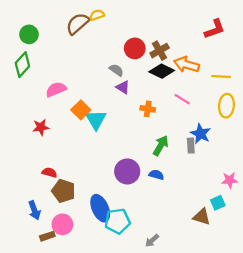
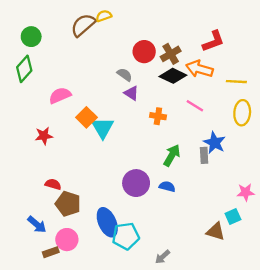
red L-shape: (215, 29) -> (213, 41), moved
blue arrow: (34, 210) -> (37, 225), turned -30

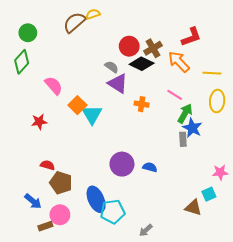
orange arrow: (199, 69) -> (179, 62), turned 30
black diamond: (173, 76) -> (142, 64), moved
purple triangle: (131, 93) -> (118, 83), size x1.5
pink semicircle: (60, 95) -> (54, 85), turned 72
green arrow: (172, 155) -> (185, 113), moved

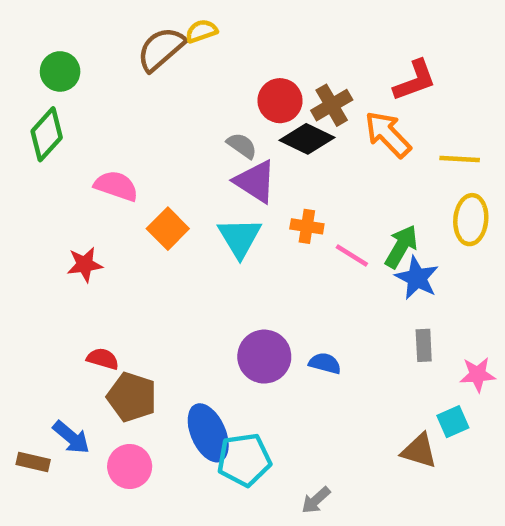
pink semicircle: (54, 85) -> (116, 186), turned -30
pink line: (175, 95) -> (352, 256), moved
cyan triangle: (92, 114) -> (240, 238), moved
gray rectangle: (183, 139) -> (424, 345), moved
brown rectangle: (45, 226) -> (33, 462), moved, turned 32

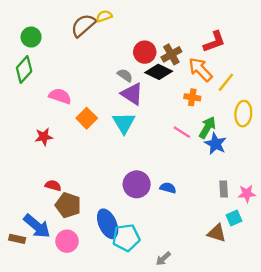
yellow line: (460, 159) -> (226, 82), moved, turned -54
orange cross: (307, 226) -> (192, 97), moved
gray rectangle: (424, 345) -> (224, 189), moved
blue arrow: (71, 437) -> (37, 226), size x1.4

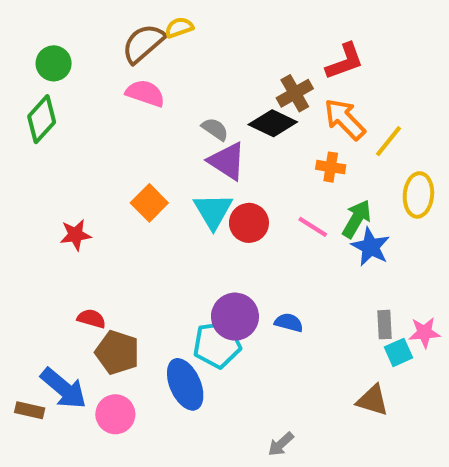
red L-shape: (214, 42) -> (345, 61), moved
red circle: (145, 52) -> (249, 223), moved
pink semicircle: (60, 96) -> (145, 93), moved
cyan square: (234, 218) -> (398, 352), moved
cyan pentagon: (126, 238) -> (217, 344), moved

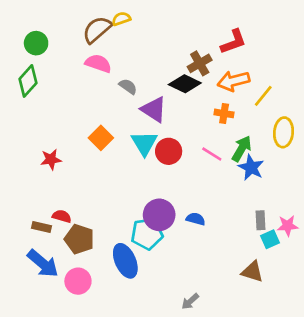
orange arrow: (345, 119) -> (233, 81), turned -60
gray semicircle: (215, 129) -> (128, 86), moved
brown rectangle: (30, 410) -> (41, 227), moved

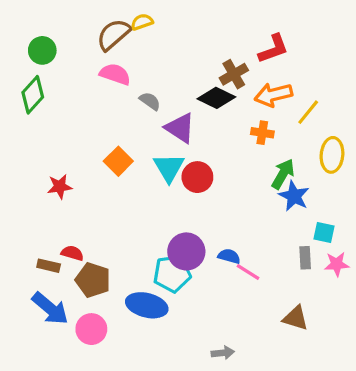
pink line: (212, 154) -> (248, 272), moved
cyan square: (270, 239) -> (324, 232), moved, turned 36
blue ellipse: (125, 261) -> (147, 305), turned -52
gray arrow: (190, 301) -> (223, 353), turned -144

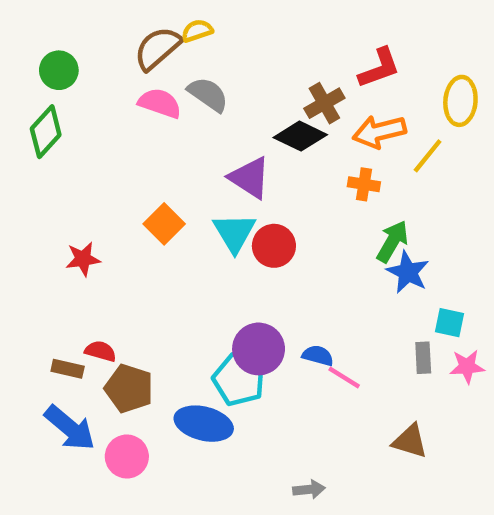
gray semicircle: (150, 101) -> (208, 94), moved, size x1.4
yellow ellipse: (332, 155) -> (460, 101), moved
cyan pentagon: (172, 274) -> (239, 380), turned 30

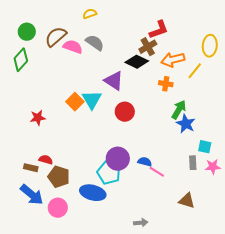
brown semicircle: (158, 48) -> (56, 37), moved
red L-shape: (379, 68) -> (159, 30), moved
cyan triangle: (234, 233) -> (92, 100), moved

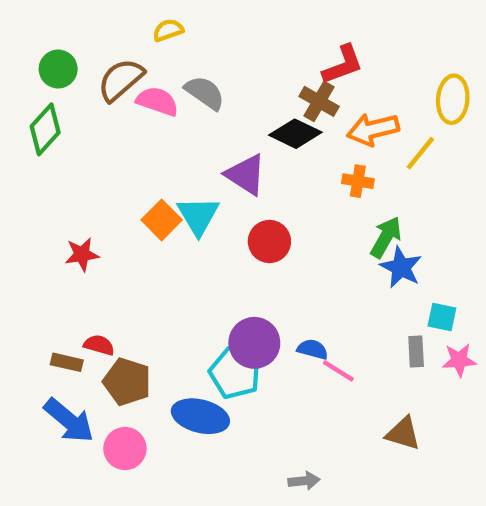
yellow semicircle: (90, 14) -> (168, 30), moved
brown cross: (148, 47) -> (319, 101), turned -30

